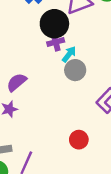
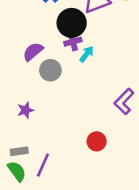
gray circle: (75, 70) -> (50, 70), moved
purple semicircle: (17, 82) -> (33, 52), moved

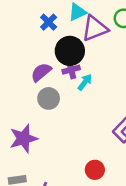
purple semicircle: (33, 52) -> (41, 72), moved
purple star: (25, 110) -> (24, 139), size x1.6

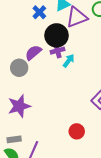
gray circle: (49, 98) -> (19, 68), moved

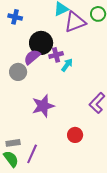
blue cross: (39, 12) -> (15, 17), moved, turned -32
black circle: (57, 35) -> (41, 43), moved
purple star: (19, 106) -> (43, 106), moved

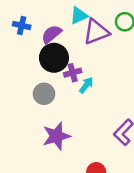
purple semicircle: (32, 57) -> (51, 34), moved
gray circle: (18, 72) -> (44, 94), moved

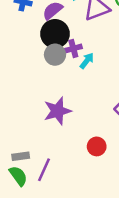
gray circle: (44, 94) -> (55, 55), moved

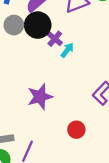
purple cross: (73, 48) -> (55, 39), turned -35
gray circle: (55, 55) -> (14, 25), moved

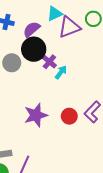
gray circle: (14, 25) -> (12, 63), moved
red circle: (76, 130) -> (69, 116), moved

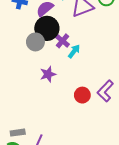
gray circle: (12, 63) -> (35, 42), moved
purple star: (36, 115) -> (48, 74), moved, size x0.7

